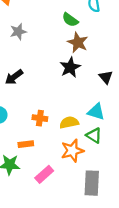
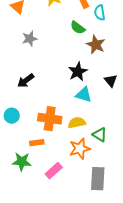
brown star: (78, 42) -> (96, 45), moved
cyan triangle: (96, 112) -> (84, 95), moved
orange cross: (40, 118) -> (50, 119), size x1.6

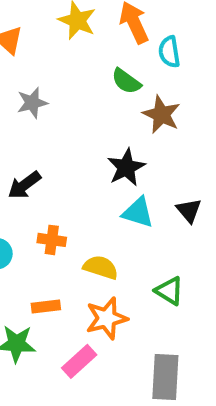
black triangle: (111, 81) -> (189, 211), moved
orange cross: (50, 119) -> (52, 240), moved, size x0.6
yellow semicircle: (77, 123) -> (101, 267), moved, turned 30
orange star: (80, 149) -> (107, 318), moved

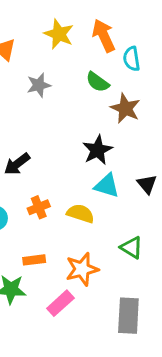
gray star: (32, 103) -> (39, 85), moved
orange cross: (52, 240) -> (39, 207), turned -30
yellow semicircle: (101, 267) -> (80, 213), moved

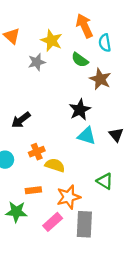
yellow star: (59, 34) -> (51, 41), moved
yellow semicircle: (80, 213) -> (55, 165), moved
gray rectangle: (128, 316) -> (84, 224), moved

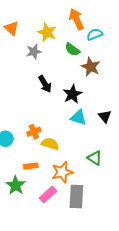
cyan semicircle: (105, 43) -> (95, 34), turned 77
black arrow: (21, 120) -> (45, 84), moved, turned -84
green star: (16, 212) -> (16, 185), turned 30

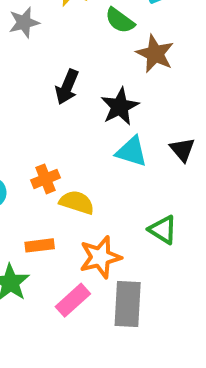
gray star: (34, 52) -> (24, 22), moved
black arrow: (45, 84) -> (67, 87), turned 54

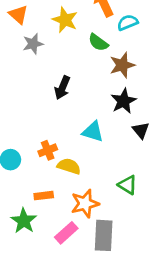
brown star: (155, 54) -> (122, 65), turned 30
black star: (120, 107) -> (124, 101), moved
cyan triangle: (132, 152) -> (93, 132), moved

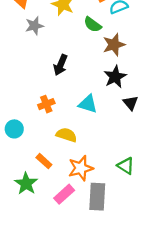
orange cross: (48, 150) -> (46, 104), moved
green triangle: (128, 185) -> (126, 166), moved
orange rectangle: (44, 196) -> (44, 161), turned 49

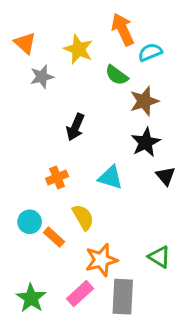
cyan circle: (14, 129) -> (30, 222), moved
yellow semicircle: (66, 135) -> (83, 217), turned 42
orange rectangle: (44, 161) -> (54, 237), moved
green star: (26, 184) -> (31, 298), moved

